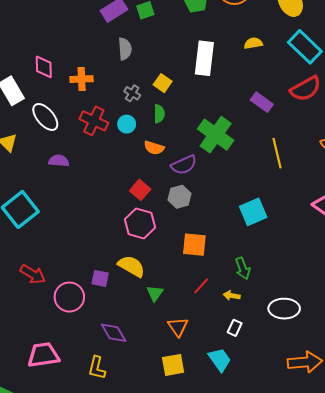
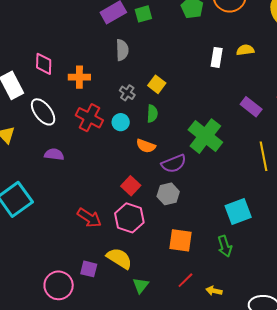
white rectangle: (204, 58) -> (217, 57), moved, size x0.6
green arrow: (243, 268) -> (225, 246), moved
red arrow: (33, 274) -> (89, 218), moved

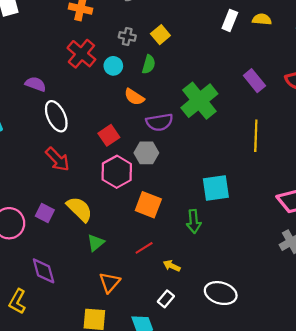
gray cross: (127, 93) -> (127, 36), turned -35
white ellipse: (43, 112) -> (56, 116), moved
pink hexagon: (129, 218) -> (117, 172), moved

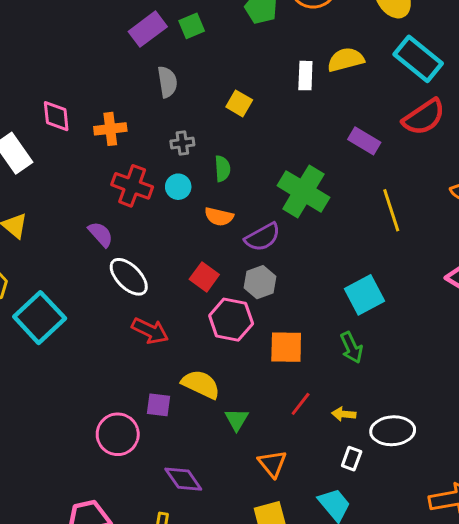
yellow semicircle: (262, 19) -> (346, 60), size x1.4
yellow square: (160, 35) -> (239, 103), moved
purple semicircle: (36, 84) -> (101, 234), moved, turned 48
white ellipse: (221, 293) -> (393, 431), moved

